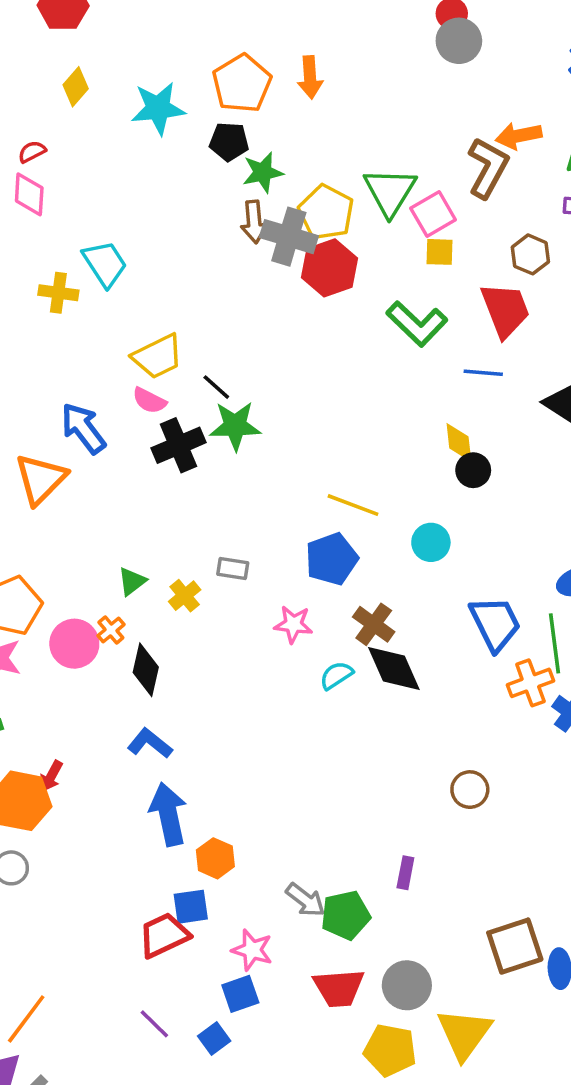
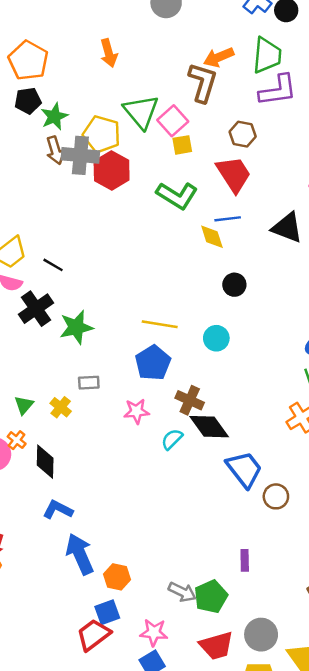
orange arrow: (310, 77) -> (109, 53), moved
green star: (235, 426) -> (76, 327), moved
yellow diamond: (459, 442) -> (212, 237), moved
blue trapezoid: (495, 623) -> (244, 469), moved

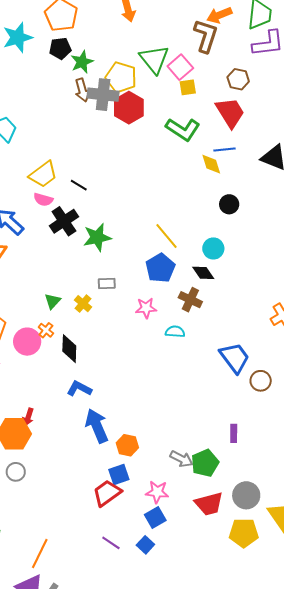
yellow line: (160, 324) -> (167, 236), turned 40
black diamond: (209, 427) -> (203, 273), moved, size x0.7
cyan semicircle: (172, 439) -> (175, 332), turned 48

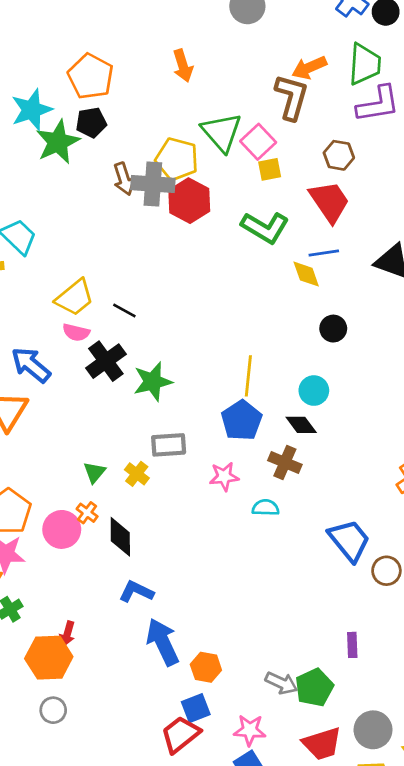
green star: (82, 62) -> (58, 142), moved, size x1.4
yellow line: (167, 236) -> (248, 376), turned 48
gray rectangle: (107, 284) -> (169, 445), size x1.4

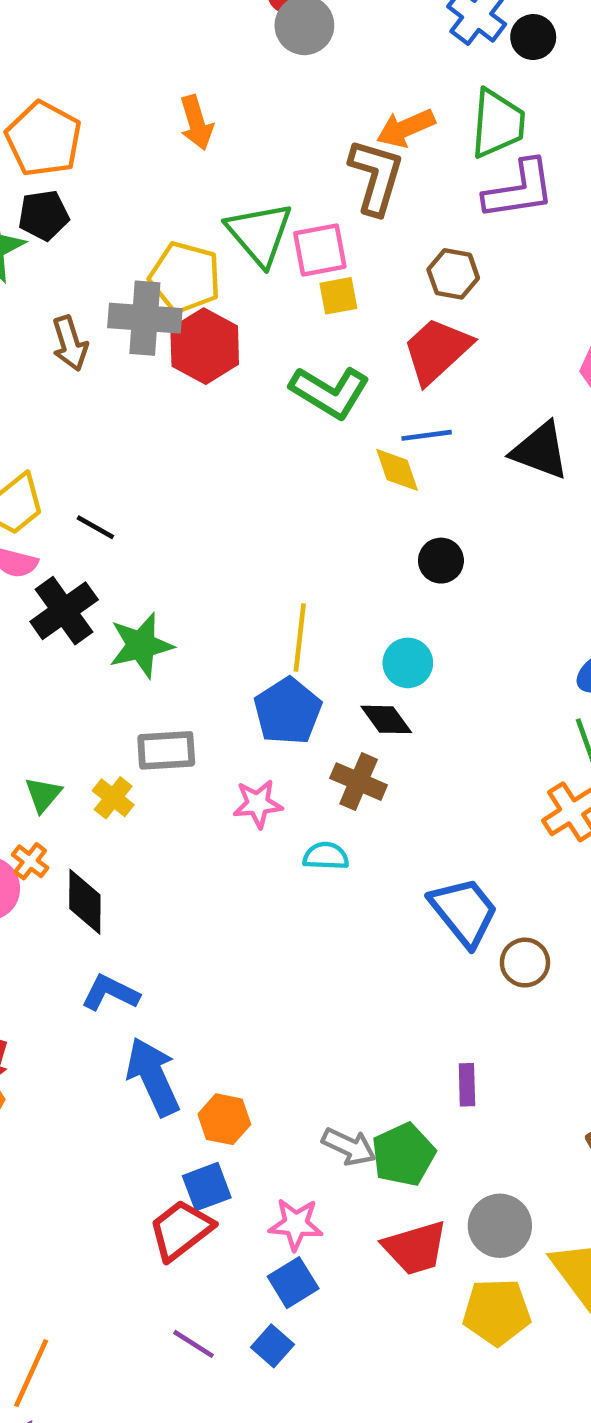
pink square: (258, 142) -> (320, 250), turned 32
brown arrow: (124, 179) -> (70, 343), moved
red trapezoid: (329, 202) -> (437, 350), turned -99

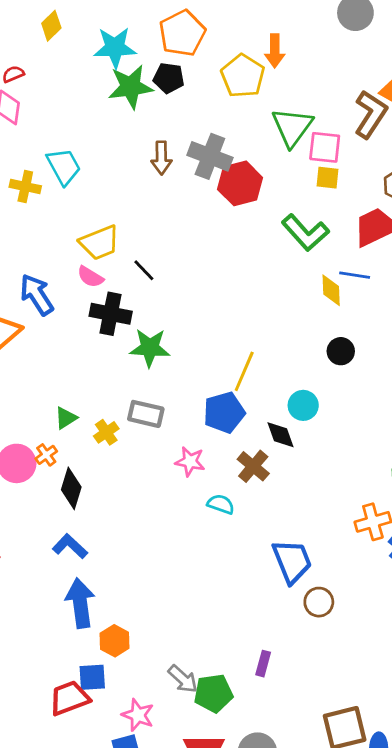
yellow pentagon: (185, 277) -> (243, 76), moved
black cross: (64, 611) -> (111, 314), turned 30

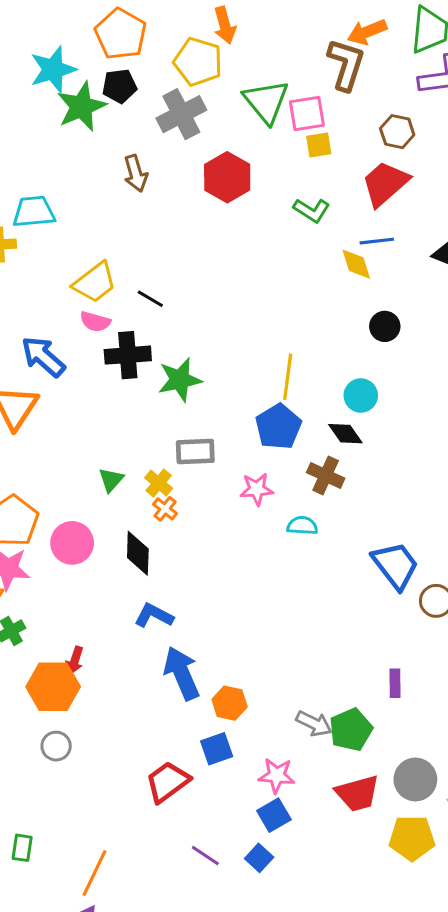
gray cross: (210, 156) -> (181, 114), moved, turned -33
cyan trapezoid: (64, 167) -> (34, 212), turned -51
green L-shape: (305, 233) -> (312, 210), size x0.7
orange cross: (46, 455) -> (165, 509), moved
red trapezoid: (69, 698) -> (168, 782), moved

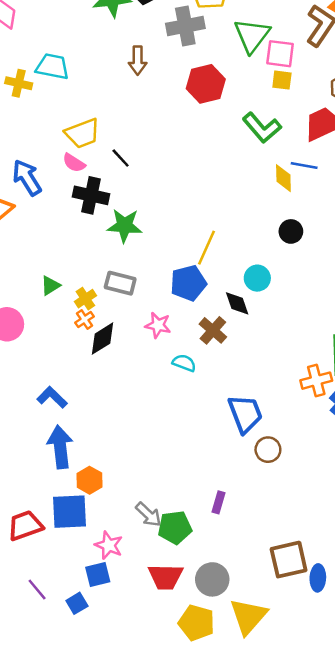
green L-shape: (312, 210) -> (262, 128), size x1.4
black diamond: (138, 553) -> (103, 339), moved, turned 40
blue square: (217, 749) -> (70, 512), size x1.5

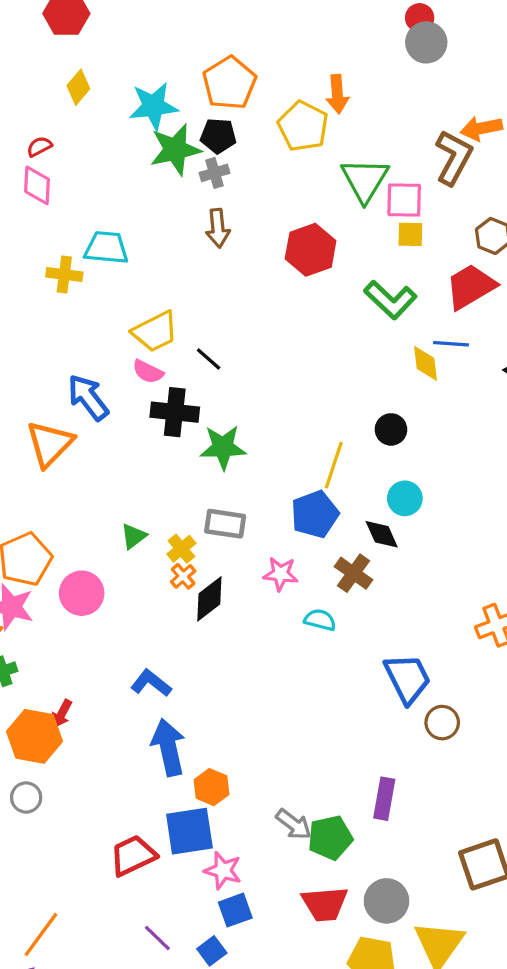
gray cross: (185, 26) -> (214, 173), moved, size x0.6
black circle: (291, 231) -> (391, 429), moved
purple rectangle: (219, 502) -> (384, 799), size x1.4
pink star: (109, 545) -> (223, 870), moved

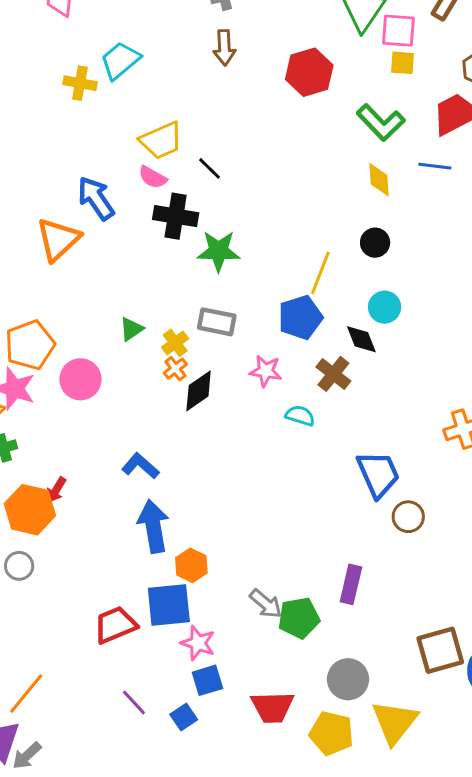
cyan trapezoid: (106, 248) -> (120, 60), turned -48
yellow diamond: (426, 363) -> (379, 180), moved
red trapezoid: (325, 904) -> (272, 707), moved

